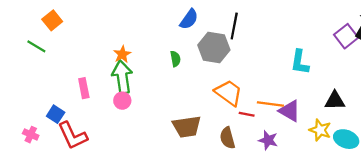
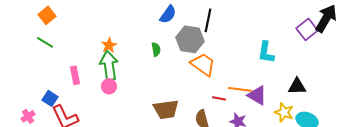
green line: (36, 46) -> (45, 42), moved
orange trapezoid: (229, 93) -> (203, 64), moved
pink cross: (31, 135) -> (28, 116), turned 32

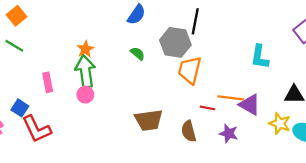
blue semicircle: (168, 14) -> (136, 15), moved
green semicircle: (156, 49) -> (138, 54), turned -40
orange trapezoid: (203, 64) -> (190, 70), turned -112

